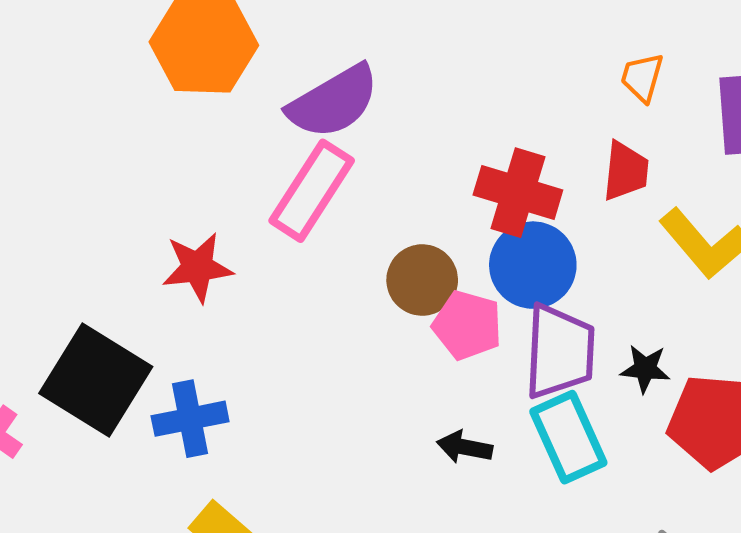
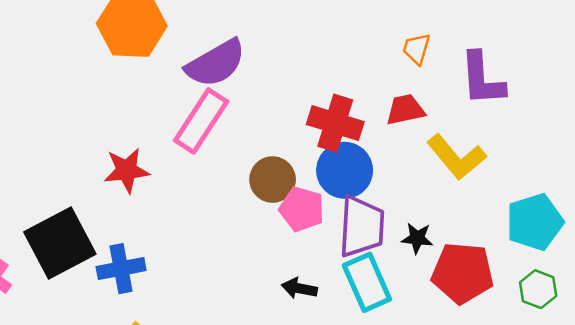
red trapezoid: (626, 171) -> (405, 110), turned -108
black square: (96, 380) -> (60, 243), turned 30

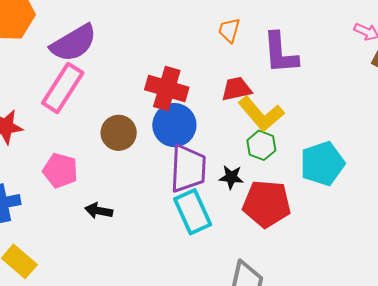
red trapezoid: (405, 110) -> (236, 89), moved
pink pentagon: (302, 209) -> (60, 171), moved
black arrow: (299, 288) -> (99, 211), moved
green hexagon: (538, 289) -> (261, 145), moved

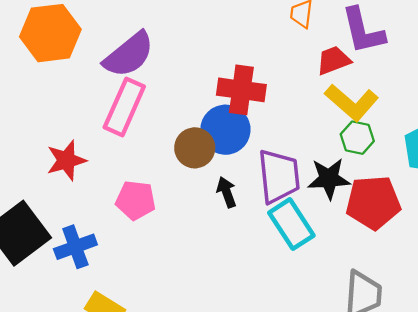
red trapezoid: (236, 89) -> (333, 60), moved
blue circle: (174, 125) -> (225, 130), moved
black star: (231, 177) -> (329, 179), size x1.5
black arrow: (99, 211) -> (227, 192), moved, turned 68

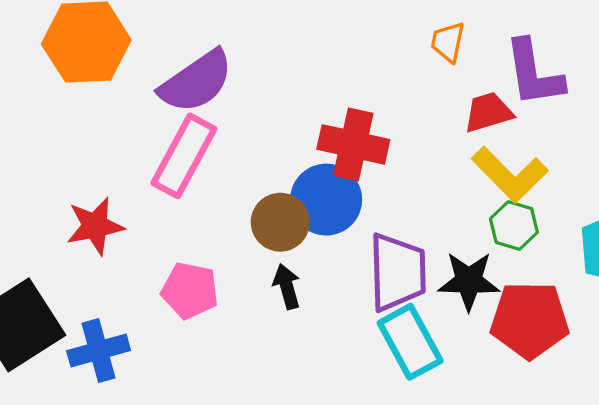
black arrow: (227, 192) -> (287, 287), moved

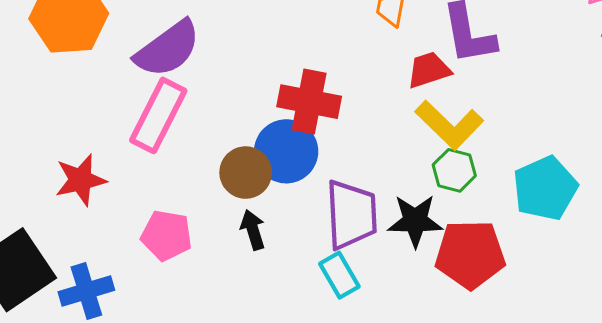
cyan rectangle: (410, 342) -> (339, 275), moved, size x0.7

